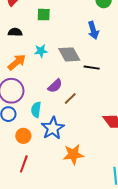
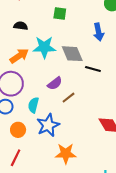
green square: (44, 15) -> (60, 13), moved
cyan star: (41, 51) -> (44, 47), size x1.6

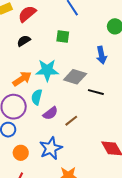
black semicircle: (21, 26) -> (24, 41), moved, turned -40
gray diamond: (72, 54) -> (75, 77), turned -50
purple semicircle: (55, 83) -> (50, 113), moved
cyan semicircle: (33, 105) -> (37, 97), moved

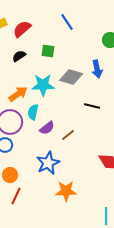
green square: (63, 36) -> (48, 51), moved
gray diamond: (75, 77) -> (71, 77), moved
orange circle: (21, 153) -> (10, 175), moved

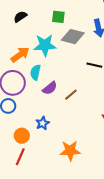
green square: (48, 51) -> (58, 17), moved
blue star: (48, 163) -> (43, 123), moved, size x0.6
orange circle: (10, 175) -> (22, 136), moved

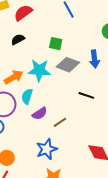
blue star: (43, 123) -> (47, 149), moved, size x1.5

